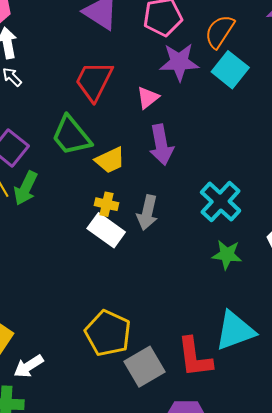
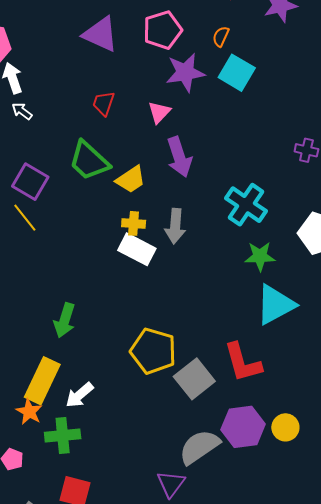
orange semicircle: (220, 32) -> (221, 36), size x0.6
red trapezoid: (94, 81) -> (104, 103), size x0.6
green arrow: (26, 188) -> (65, 320), moved
cyan triangle: (235, 331) -> (275, 305), moved

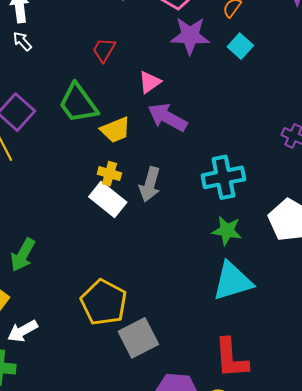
cyan square: (237, 73) -> (240, 46), size x0.7
pink triangle: (159, 112) -> (150, 82), moved
purple arrow: (179, 157) -> (167, 117), turned 126
cyan cross: (246, 205) -> (223, 177), turned 33
red L-shape: (243, 362) -> (231, 358), moved

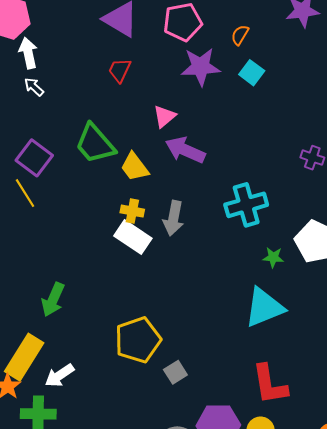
red trapezoid: (104, 50) -> (120, 70), moved
yellow trapezoid: (115, 130) -> (134, 167), turned 80
green star: (227, 231) -> (273, 257), moved, size x0.7
yellow pentagon: (104, 302) -> (138, 340), turned 30
gray square: (138, 338) -> (175, 372), size x0.6

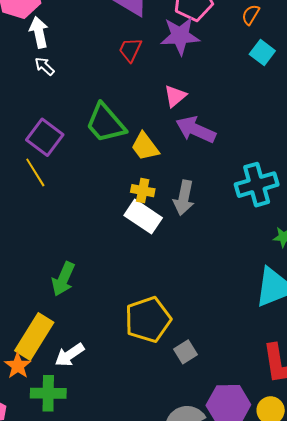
purple star: (201, 67) -> (180, 36), moved

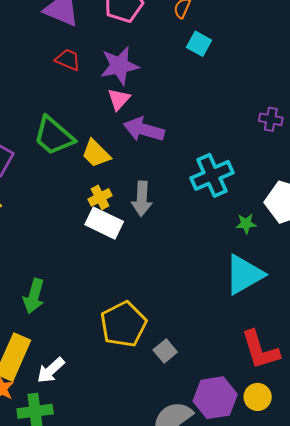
purple star: (180, 36) -> (119, 66), moved
red trapezoid: (130, 50) -> (68, 60), turned 96
yellow cross: (143, 191) -> (100, 197), turned -30

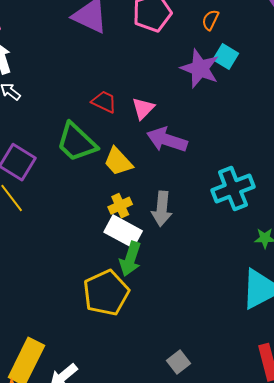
red trapezoid: (68, 60) -> (104, 102), moved
purple star: (119, 66) -> (200, 69), moved, turned 30
green arrow: (34, 296) -> (130, 259), moved
yellow pentagon: (123, 324) -> (106, 293), moved

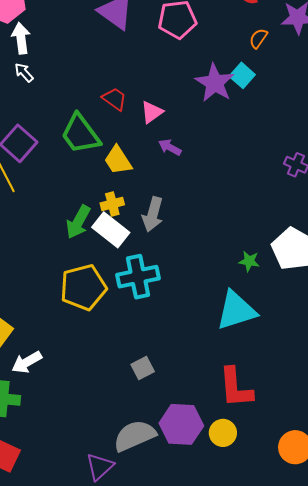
orange semicircle: (210, 20) -> (258, 38), moved
purple arrow: (167, 140) -> (170, 147), size x0.6
cyan cross: (233, 189) -> (138, 277), moved
green arrow: (130, 259) -> (78, 222), moved

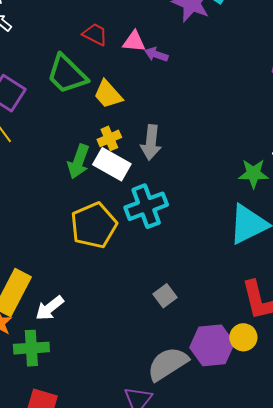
pink triangle: (152, 112) -> (134, 42), turned 50
purple arrow: (170, 147) -> (156, 54), moved
green star: (249, 261) -> (253, 174), size x1.4
yellow circle: (223, 433) -> (243, 337), moved

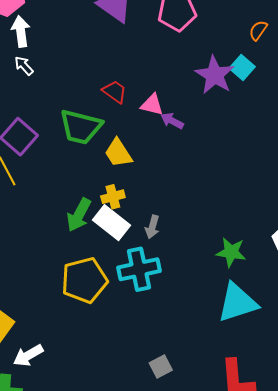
green trapezoid: (67, 74) -> (81, 127), turned -39
gray arrow: (151, 142) -> (152, 227), moved, size x0.7
green star: (253, 174) -> (231, 252), moved
gray square: (165, 296) -> (161, 367), moved

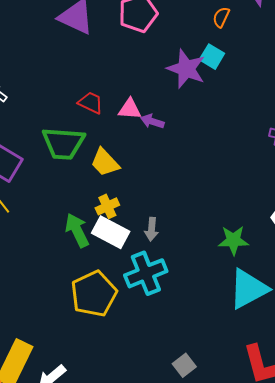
green arrow: (79, 215) -> (77, 230), turned 136

